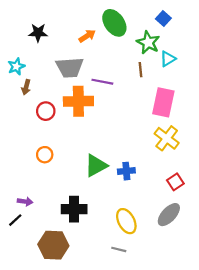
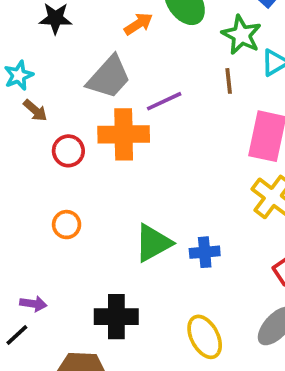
gray trapezoid: (70, 68) -> (109, 77), turned -44
purple line: (102, 82) -> (164, 101), turned -36
brown arrow: (26, 87) -> (35, 110), turned -64

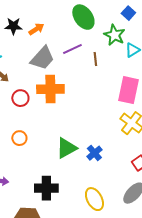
orange arrow: (138, 24) -> (36, 29), moved
brown line: (229, 81) -> (95, 59), moved
purple line: (164, 101) -> (72, 49), moved
blue cross: (205, 252) -> (94, 153), turned -35

